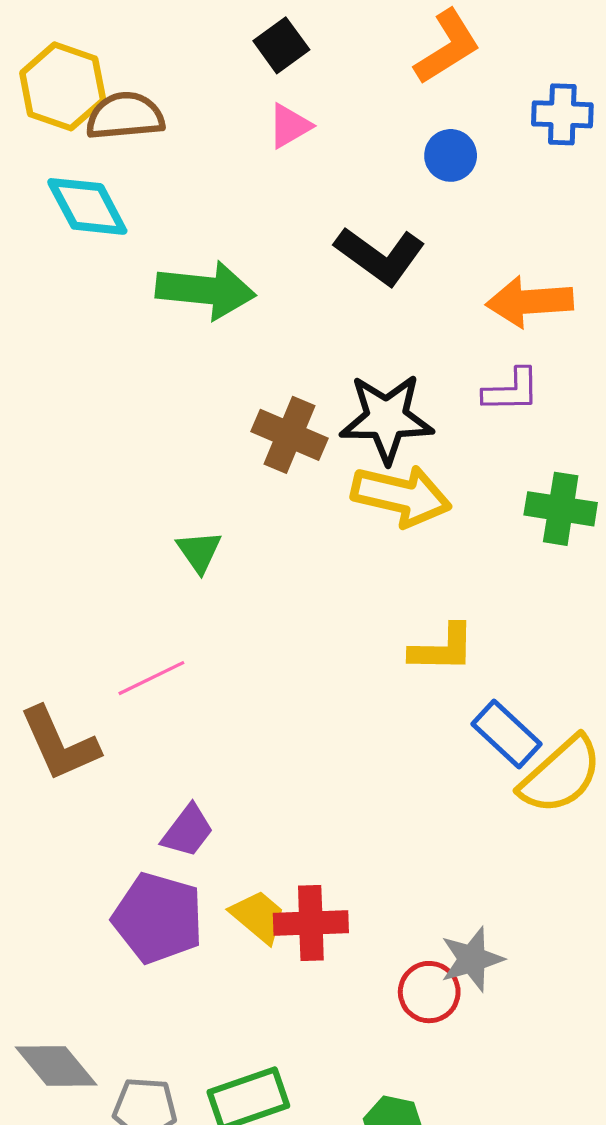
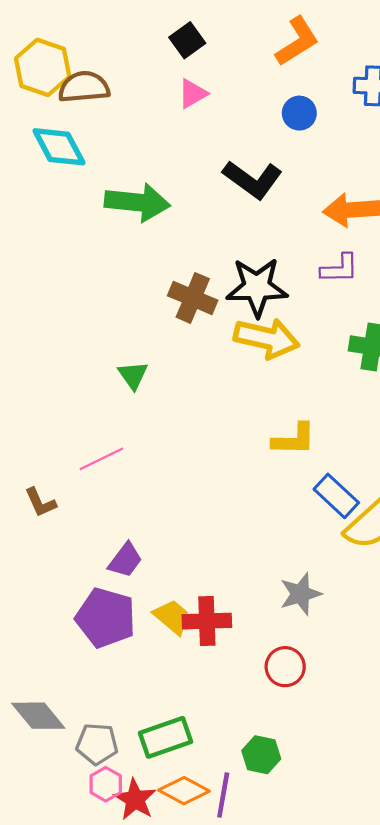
brown L-shape: (59, 744) -> (40, 502), size x0.6
gray star: (472, 959) -> (300, 594), moved

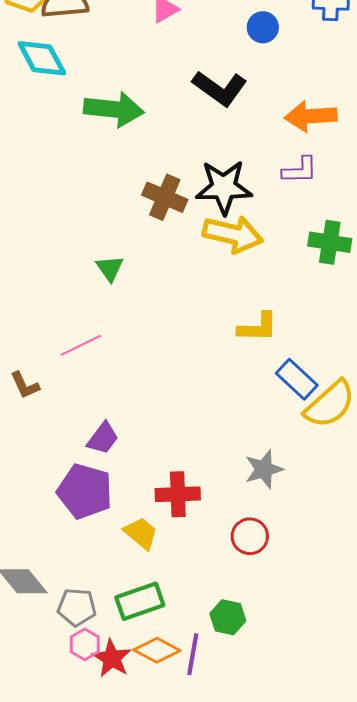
yellow trapezoid: (172, 617) -> (141, 533), moved

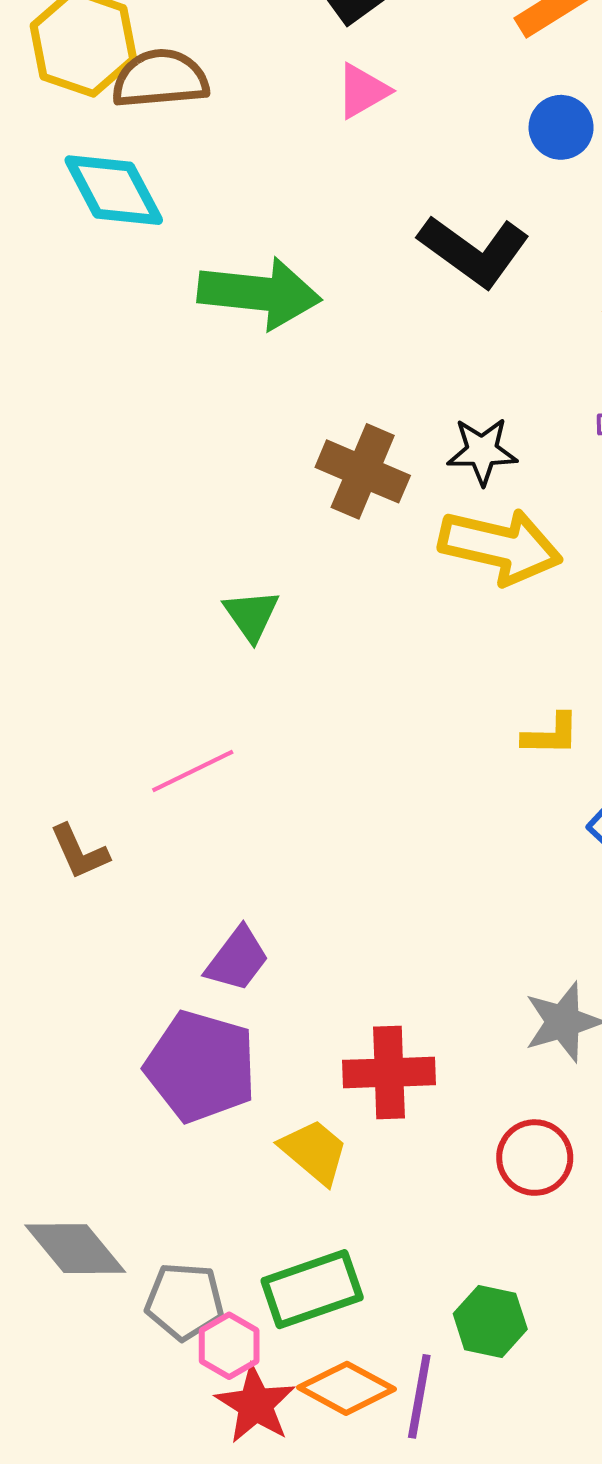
black star: (224, 187) -> (482, 451), size x0.6
yellow L-shape: (258, 327) -> (551, 735), size x0.7
pink hexagon: (85, 644) -> (229, 1346), moved

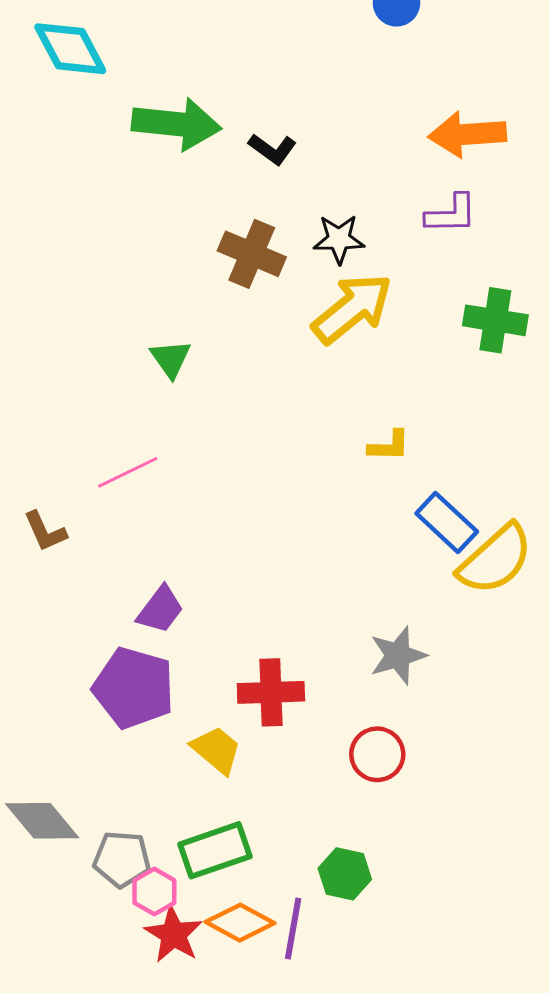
black L-shape: (474, 251) -> (272, 149), moved, size x0.6
yellow arrow: (500, 546) -> (352, 308), turned -52

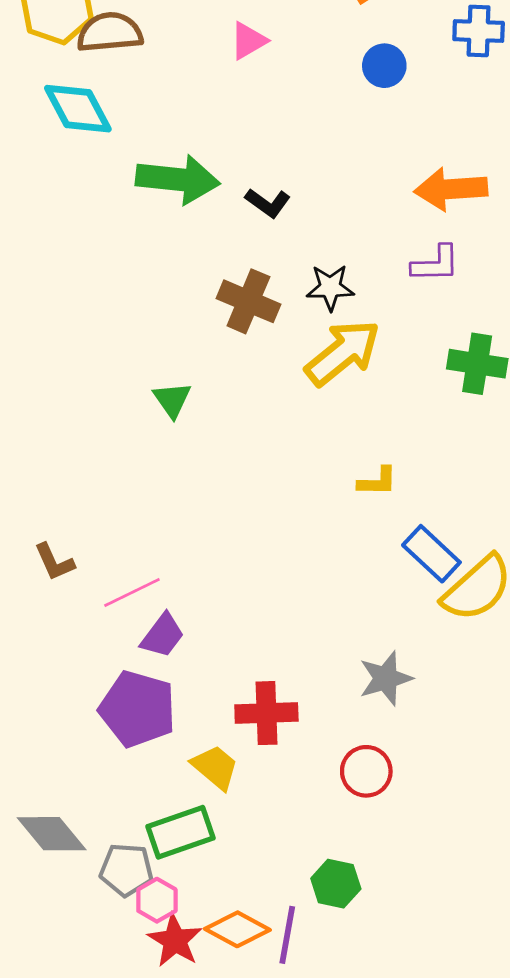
pink line: (128, 472) -> (132, 592), moved
green rectangle: (215, 850) -> (181, 832), moved

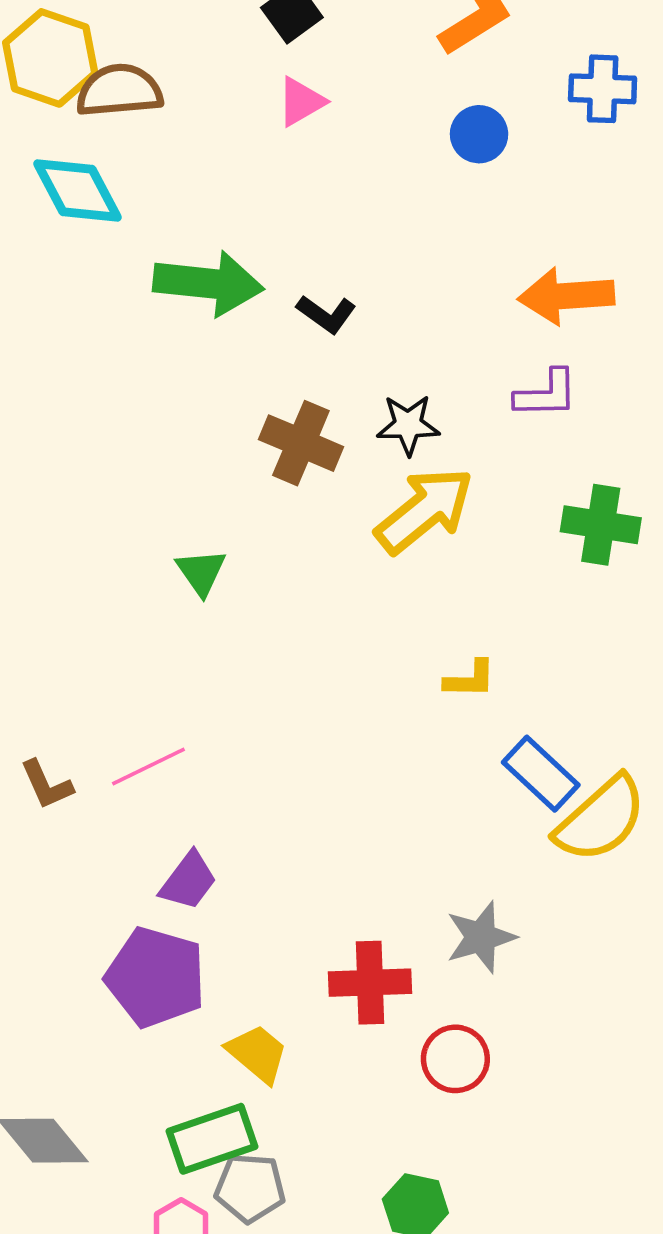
pink line: (132, 592) -> (148, 766), moved
red cross: (266, 713) -> (370, 983), moved
gray pentagon: (126, 870) -> (250, 1188), moved

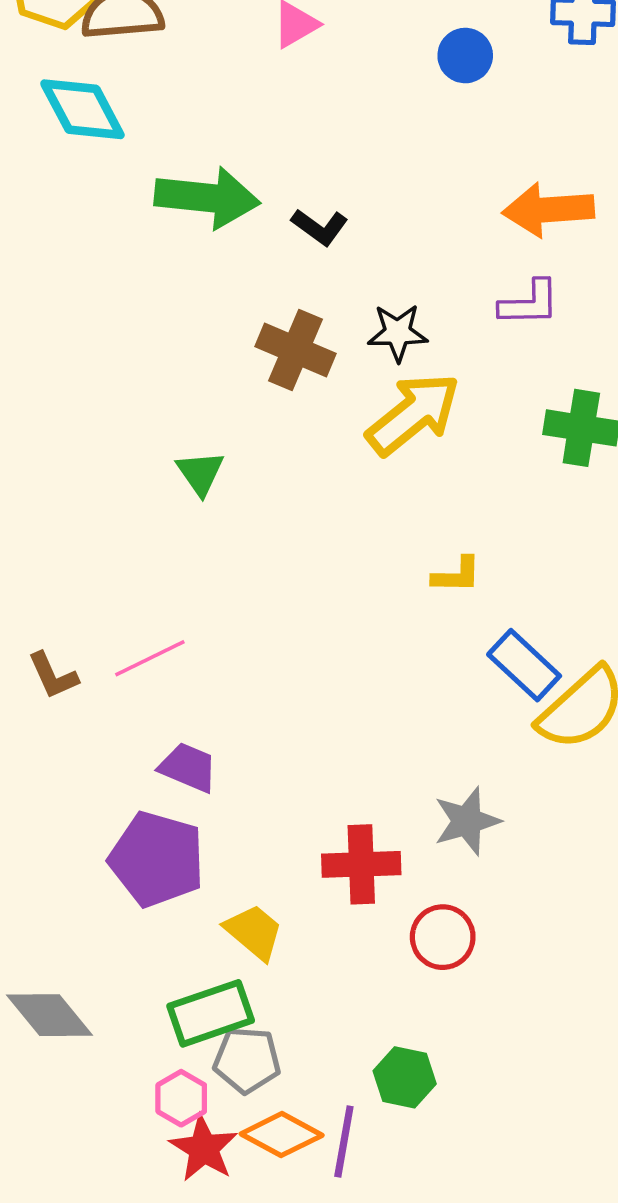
purple trapezoid: (188, 881) -> (188, 767), turned -104

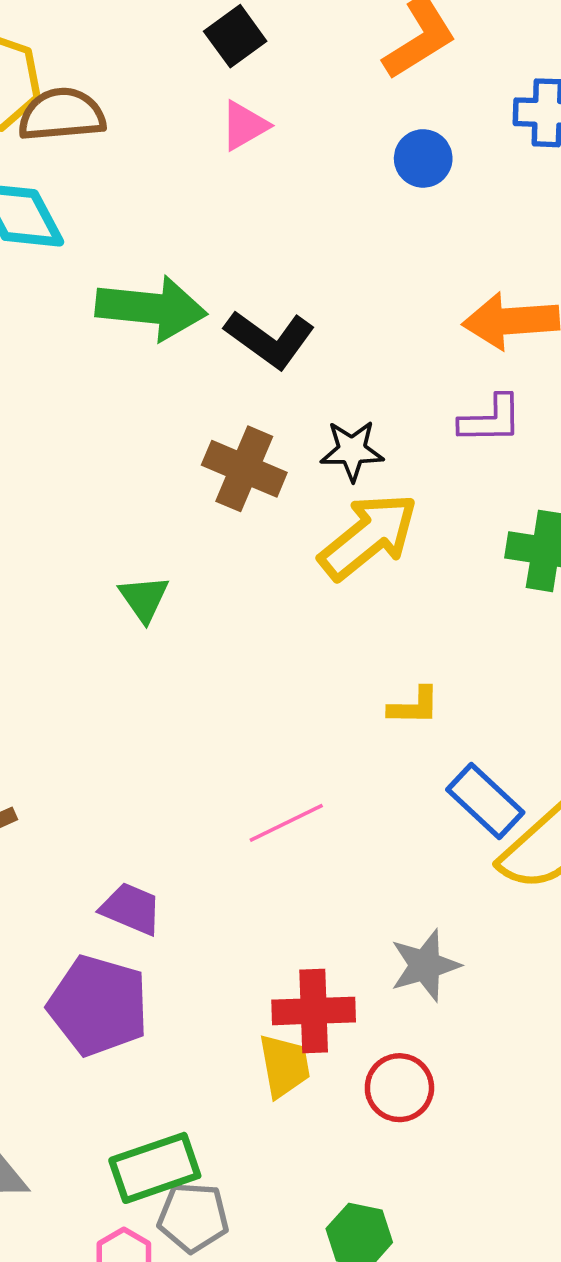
black L-shape: (320, 227) -> (270, 339), size x1.5
pink line: (150, 658) -> (286, 823), moved
yellow trapezoid: (254, 932) -> (284, 1066), moved, turned 40

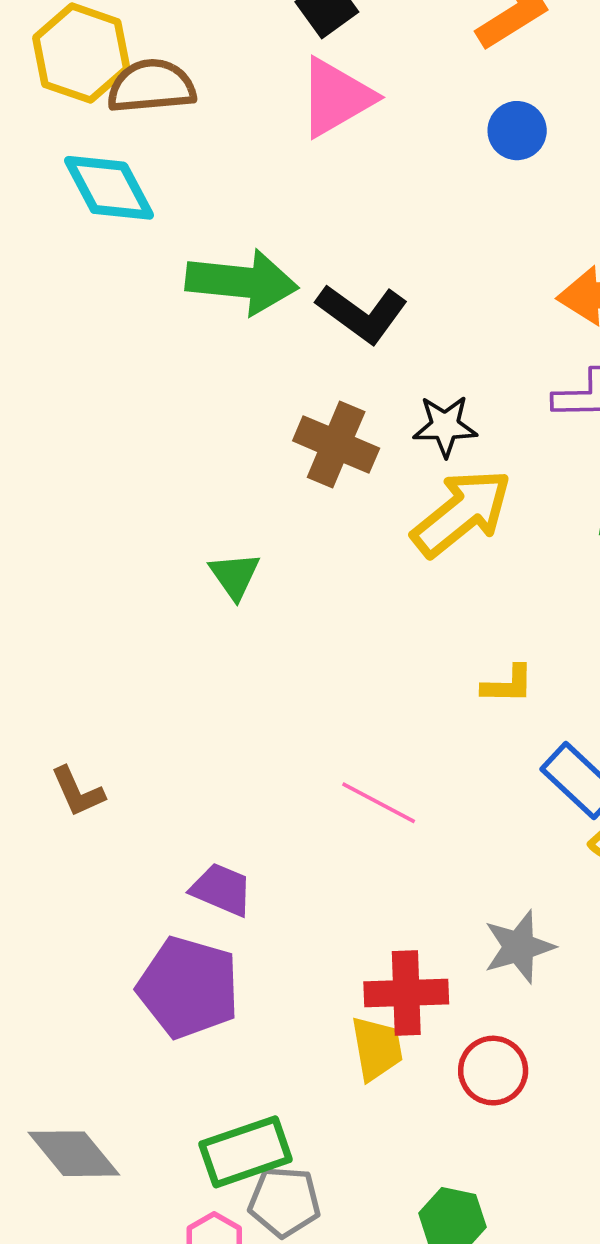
pink triangle: (244, 126) -> (336, 97), size x1.6
pink line: (286, 823) -> (379, 803), turned 54

